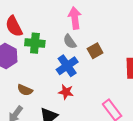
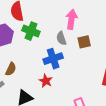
brown square: (95, 51) -> (84, 42), moved
brown semicircle: (25, 90) -> (11, 69), turned -104

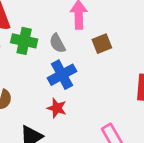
gray semicircle: (61, 38) -> (57, 43), moved

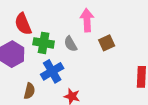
blue cross: (62, 75) -> (52, 71), moved

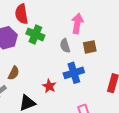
gray semicircle: (71, 44) -> (65, 46), moved
blue cross: (52, 71) -> (74, 73), moved

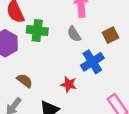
brown square: (90, 47) -> (110, 35), moved
brown semicircle: (14, 73) -> (25, 81), turned -64

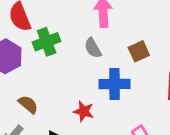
green cross: (37, 31) -> (47, 42), turned -30
blue cross: (92, 62) -> (114, 84), turned 30

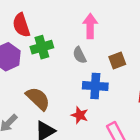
brown semicircle: (28, 104) -> (38, 99), moved, size x1.5
red star: (84, 111) -> (80, 115), moved

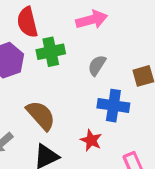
pink arrow: (90, 26) -> (92, 20), moved, turned 70
gray semicircle: (80, 55) -> (97, 65), turned 54

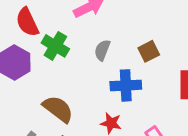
green cross: (51, 52) -> (55, 46), turned -36

